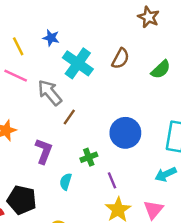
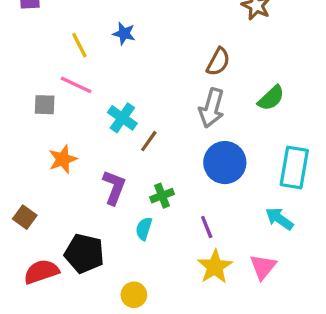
cyan cross: (78, 63) -> (122, 118), moved, size x0.7
green semicircle: (161, 69) -> (271, 98), moved
gray arrow: (50, 93) -> (212, 108), moved, turned -124
green cross: (89, 157) -> (162, 196), moved
cyan arrow: (166, 174) -> (279, 219), turned 60

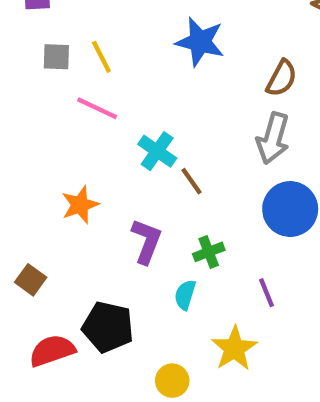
blue star: (124, 34) -> (200, 42), moved, size x1.6
gray square: (45, 105) -> (56, 57), moved
brown line: (149, 141) -> (192, 181), turned -70
yellow star: (215, 267) -> (234, 348), moved

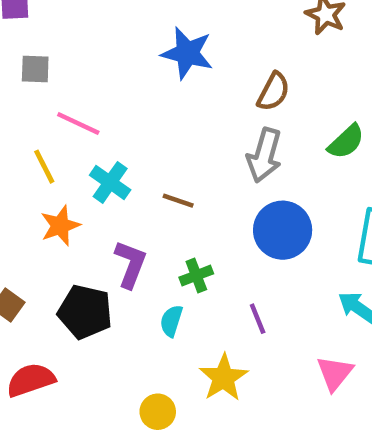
yellow line: (101, 57) -> (44, 167), moved
cyan cross: (157, 151) -> (110, 182), moved
brown line: (192, 181) -> (178, 201), turned -36
black pentagon: (108, 327) -> (85, 312), moved

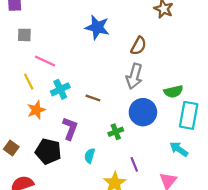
green semicircle: (346, 142) -> (173, 91), moved, turned 30
cyan cross: (110, 182) -> (60, 89), turned 30
green cross: (196, 276) -> (116, 132), moved
purple line: (258, 319) -> (134, 164), moved

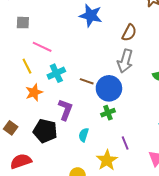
blue circle: (143, 112) -> (109, 88), moved

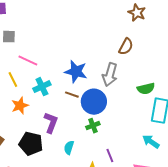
blue star: (91, 15) -> (76, 72), moved
brown semicircle: (129, 33) -> (126, 47), moved

